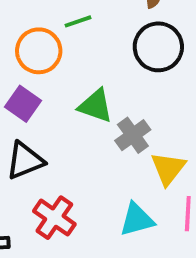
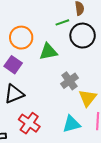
green line: (78, 21) -> (62, 22), moved
green triangle: (96, 106) -> (48, 52), moved, turned -30

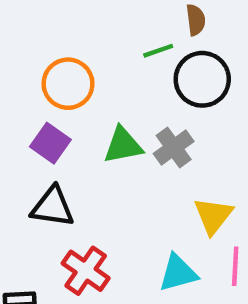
green triangle: (48, 52) -> (123, 145), moved
gray cross: (69, 81) -> (174, 147), moved
black triangle: (14, 94) -> (53, 207), turned 30

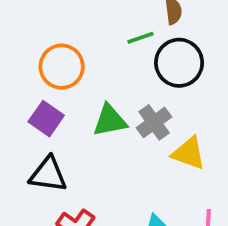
yellow triangle: (213, 216) -> (189, 153), moved, turned -48

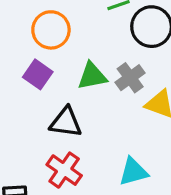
black triangle: (48, 174) -> (66, 122), moved

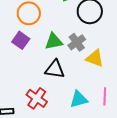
black triangle: (66, 122) -> (55, 69), moved

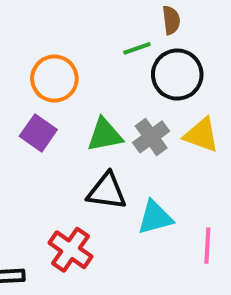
yellow triangle: (95, 58) -> (201, 135), moved
cyan triangle: (79, 99) -> (155, 218), moved

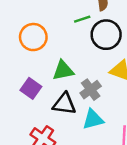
purple square: (38, 133) -> (31, 88), moved
gray cross: (151, 137) -> (91, 90), moved

